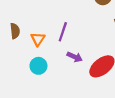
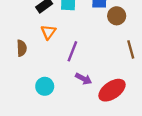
orange triangle: (38, 39) -> (48, 32), moved

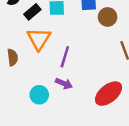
orange triangle: (48, 32) -> (39, 39), size x1.5
purple arrow: (84, 79) -> (64, 83), moved

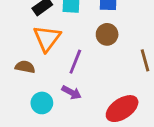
brown circle: (108, 17) -> (107, 34), moved
brown semicircle: (13, 57) -> (25, 67), moved, turned -77

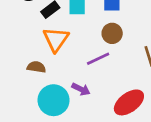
purple line: (75, 62) -> (98, 59), moved, turned 45
cyan circle: (42, 103) -> (54, 100), size x1.5

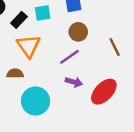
purple arrow: (81, 89) -> (74, 82), moved

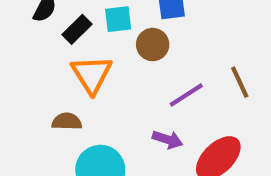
brown circle: (78, 32) -> (153, 45), moved
purple line: (69, 57) -> (186, 95), moved

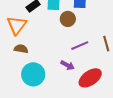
orange triangle: (92, 74) -> (17, 25), moved

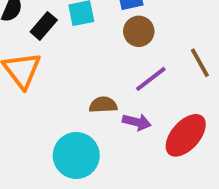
brown circle: (68, 19) -> (139, 31), moved
brown semicircle: (21, 49) -> (103, 105), moved

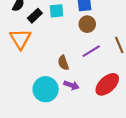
brown semicircle: (103, 105) -> (63, 63), turned -112
purple arrow: (137, 122) -> (71, 85), moved

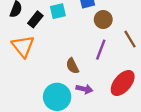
brown circle: (87, 24) -> (103, 19), moved
purple line: (91, 51) -> (101, 50), turned -30

